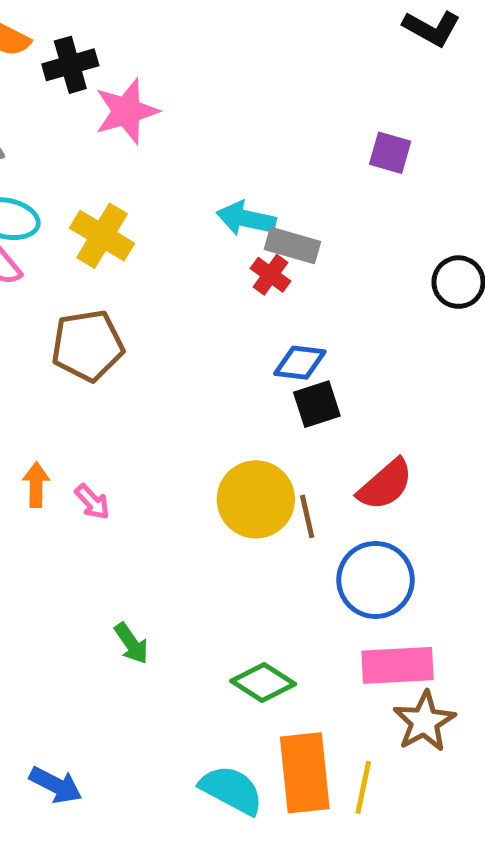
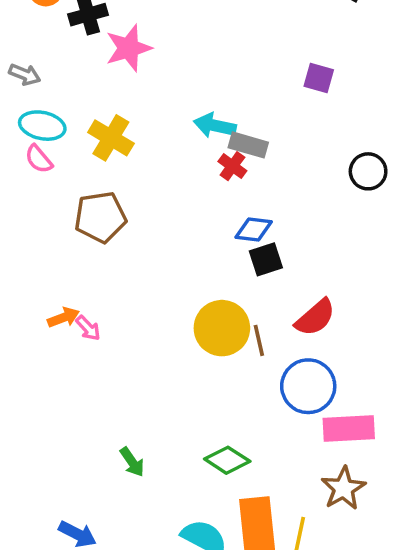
orange arrow: (36, 485) -> (63, 318), turned 68
pink arrow: (92, 502) -> (88, 328), moved
green arrow: (131, 643) -> (132, 462), moved
pink rectangle: (397, 665) -> (349, 428), moved

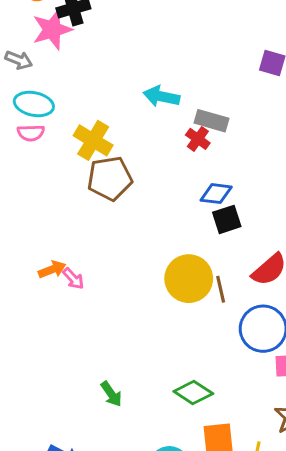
pink star: (129, 48) -> (52, 30), moved
cyan arrow: (215, 126) -> (161, 96), moved
yellow cross: (111, 138) -> (93, 140), moved
pink semicircle: (39, 159) -> (31, 133), turned -52
brown pentagon: (100, 217) -> (110, 178), moved

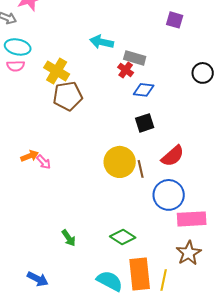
blue diamond: (216, 194) -> (144, 90), moved

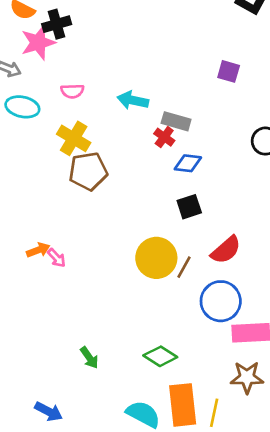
pink semicircle: (16, 66) -> (72, 91), moved
brown line: (141, 169) -> (184, 267), turned 42
brown star: (189, 253) -> (247, 377), turned 30

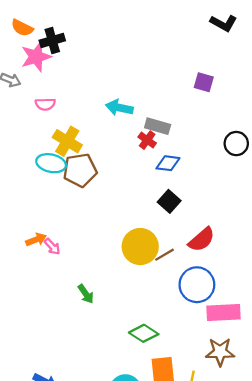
pink semicircle: (72, 91) -> (45, 104), moved
cyan ellipse: (22, 107) -> (51, 163), moved
black square: (189, 207) -> (169, 201), turned -30
brown line: (184, 267) -> (164, 255), turned 30
green arrow: (89, 358) -> (86, 294), moved

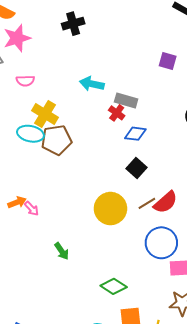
black cross: (52, 41) -> (73, 24), moved
brown line: (164, 255) -> (147, 203), moved

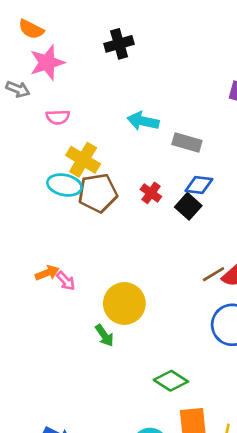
red cross: (117, 113) -> (151, 193), moved
black square: (136, 168) -> (188, 206), moved
yellow circle: (110, 209) -> (124, 303), moved

